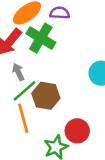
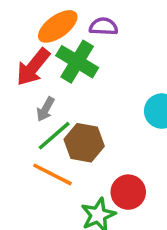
gray arrow: (18, 72) -> (45, 109), turned -126
orange line: (23, 118) -> (52, 174), turned -48

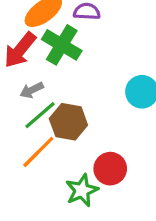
gray arrow: (45, 109) -> (32, 90), turned 35
orange line: (52, 174) -> (38, 152), turned -72

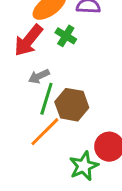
green cross: (62, 45) -> (66, 36), size x0.6
green line: (40, 115) -> (46, 99), turned -32

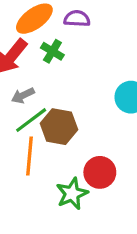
green line: (46, 99) -> (31, 120), turned 36
orange line: (45, 132) -> (29, 156), turned -40

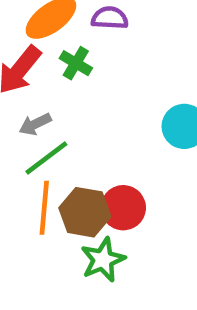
brown hexagon: (59, 127) -> (85, 212), moved
red circle: (100, 172) -> (123, 208), moved

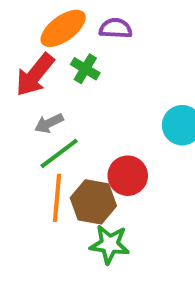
red circle: (123, 208) -> (128, 176), moved
green star: (103, 260) -> (110, 244), turned 30

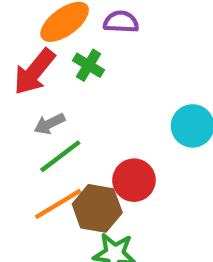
orange line: (57, 198) -> (58, 204), turned 54

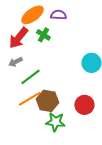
gray arrow: (49, 124) -> (15, 62), moved
red circle: (134, 180) -> (84, 105), moved

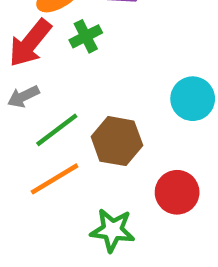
green cross: (43, 35) -> (86, 36), turned 32
brown hexagon: (47, 101) -> (117, 141), moved

